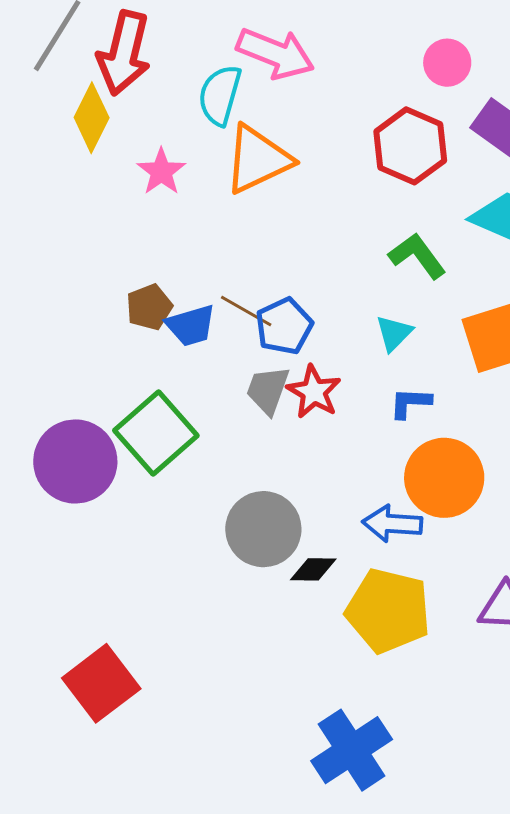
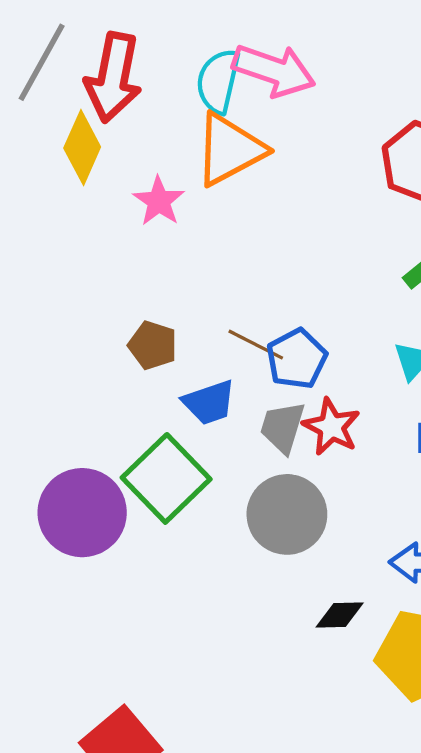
cyan semicircle: (220, 95) -> (218, 81), moved
orange triangle: (258, 159) -> (230, 149), moved
brown pentagon: (149, 307) -> (153, 345), turned -30
blue trapezoid: (191, 326) -> (209, 402), moved
gray circle: (263, 529) -> (287, 514), moved

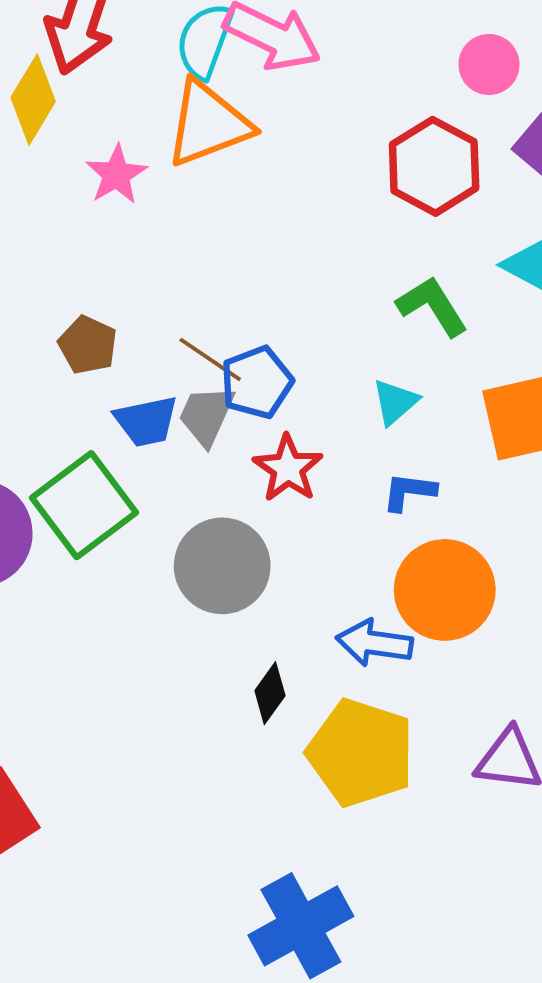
gray trapezoid: (283, 427) -> (206, 415), moved
black diamond: (340, 615) -> (270, 693), turned -60

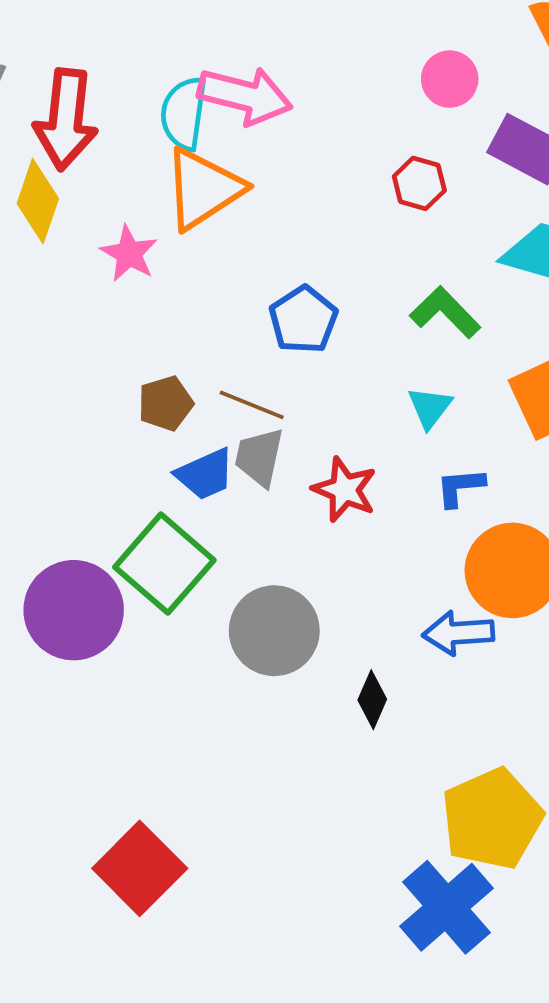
red hexagon: (434, 166) -> (419, 183), size x0.6
brown pentagon: (88, 345) -> (166, 403), moved, turned -30
blue pentagon: (257, 382) -> (303, 320), moved
gray circle: (222, 566) -> (274, 631), moved
yellow pentagon: (361, 753) -> (492, 819), moved, turned -30

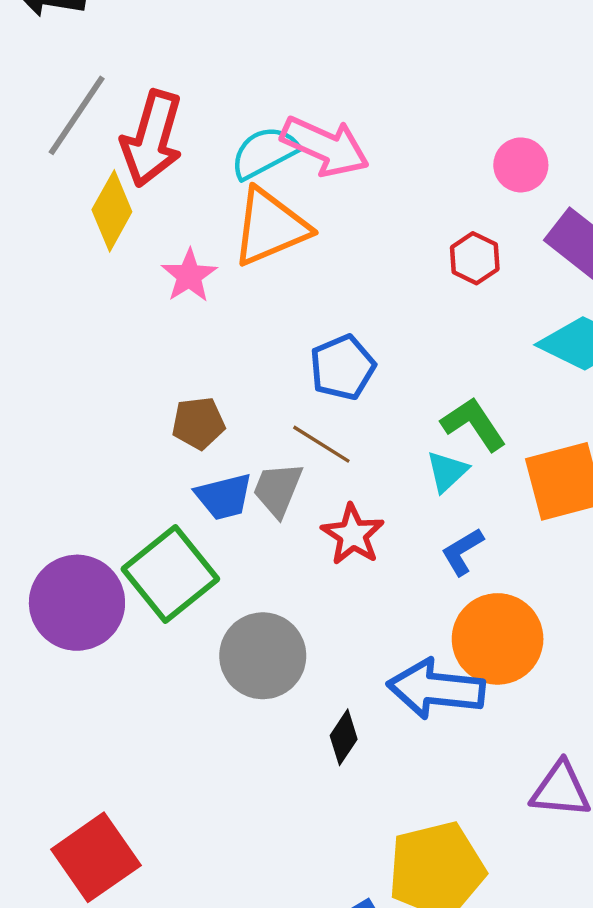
cyan semicircle: (184, 113) -> (264, 153), turned 44
green L-shape: (445, 312) -> (474, 424), moved
brown line: (252, 405) -> (321, 444), moved
blue L-shape: (460, 487) -> (462, 552), turned -36
blue arrow: (458, 633) -> (436, 689), size x1.4

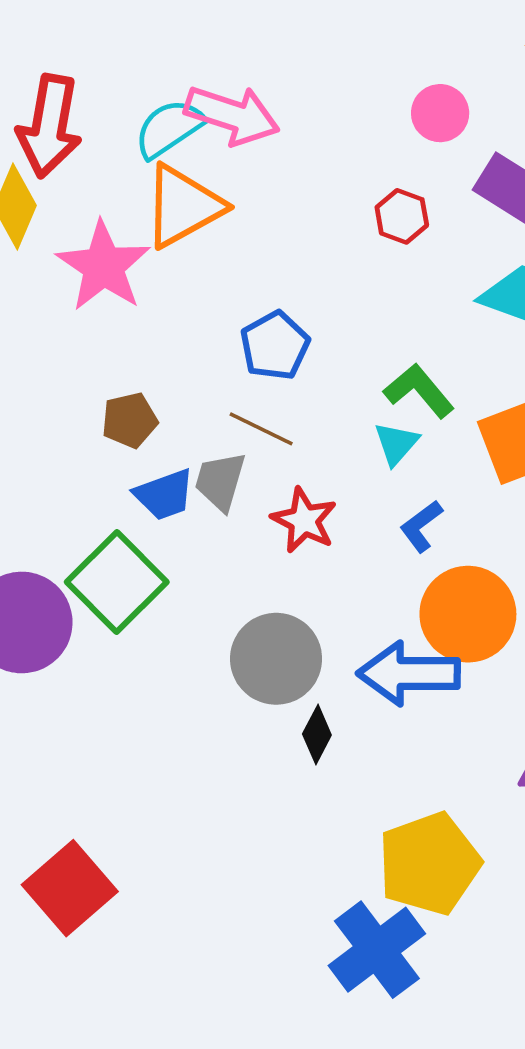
pink star: (189, 276) -> (103, 266), size x1.6
gray circle: (263, 656) -> (276, 659), moved

